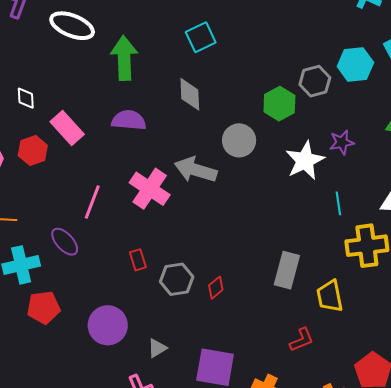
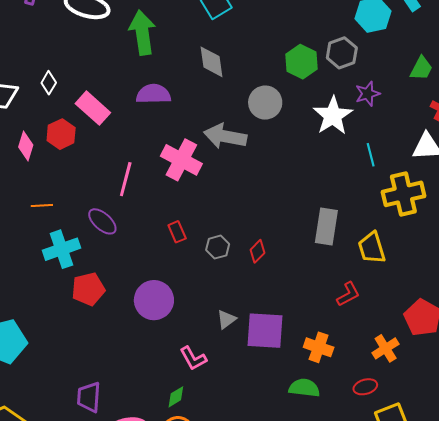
gray hexagon: (315, 81) -> (342, 53), moved
white diamond: (26, 98) -> (49, 83), turned 40
gray hexagon: (177, 279) -> (218, 247), size x0.7
gray triangle: (157, 348) -> (226, 319), moved

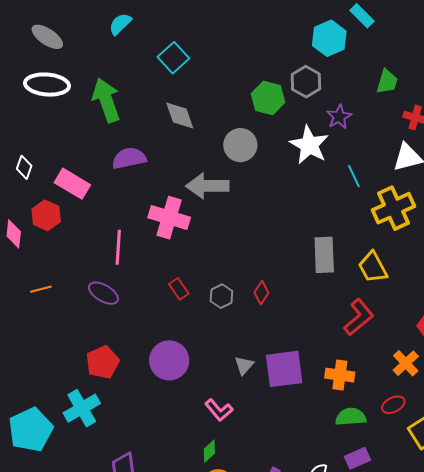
cyan cross: (61, 249) -> (82, 408), moved
red L-shape: (348, 294) -> (359, 317), size x1.4
green semicircle: (304, 388) -> (351, 417), moved

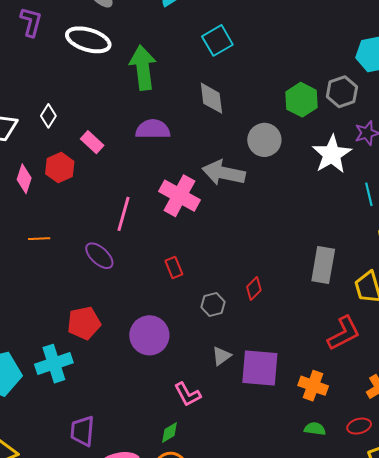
pink rectangle: (72, 184) -> (92, 142), size x0.7
gray hexagon: (221, 296) -> (213, 305), moved
green semicircle: (351, 417) -> (315, 429), size x0.7

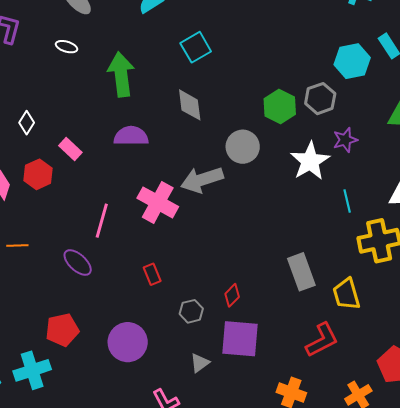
white ellipse: (88, 40) -> (67, 47), size x0.5
gray arrow: (224, 173) -> (202, 180), turned -30
gray rectangle: (323, 265) -> (301, 272), turned -30
purple square: (260, 368) -> (240, 339), moved

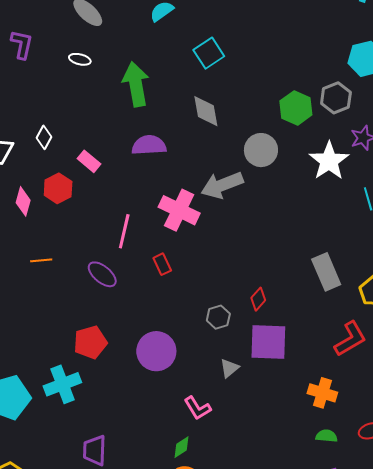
red rectangle: (152, 274) -> (162, 264), moved

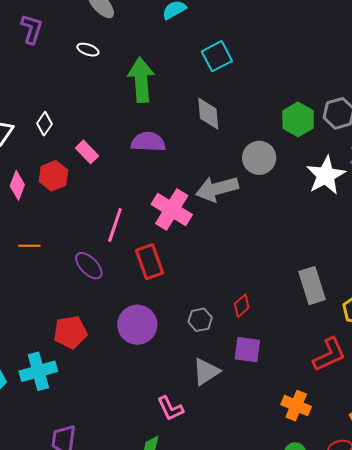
red rectangle: (162, 264) -> (150, 262), size x1.6
purple square: (268, 342) -> (247, 350), size x0.7
purple circle: (156, 351) -> (137, 325), moved
gray triangle: (229, 368) -> (206, 372), size x1.4

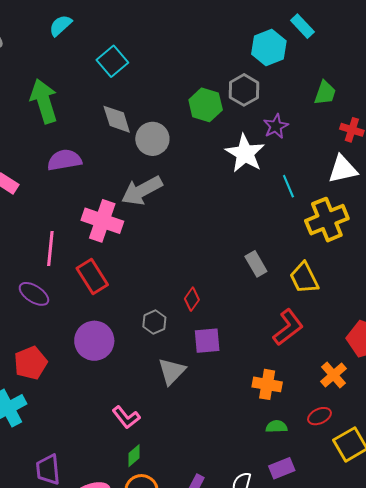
gray circle: (259, 158) -> (152, 139), moved
gray rectangle: (312, 286) -> (256, 264), size x0.7
pink L-shape: (170, 408) -> (126, 417), moved

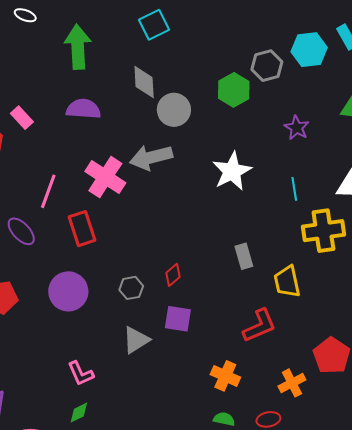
gray hexagon: (244, 90) -> (267, 66), moved
purple star: (276, 126) -> (297, 128), turned -30
white star: (245, 153) -> (232, 171), moved

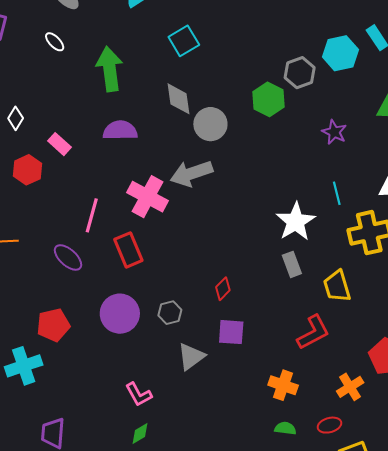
white ellipse: (25, 15) -> (55, 42), turned 30
white star: (232, 171) -> (296, 222), moved
gray hexagon: (131, 288) -> (170, 313), moved

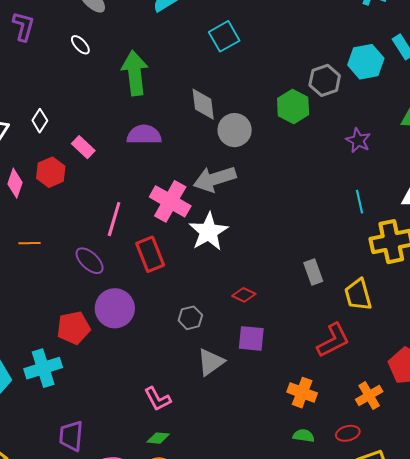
cyan square: (184, 41) -> (224, 36), moved
white star: (296, 222) -> (208, 232), moved
red diamond: (223, 289) -> (244, 295), turned 70
purple circle: (120, 314) -> (115, 308), moved
green diamond: (140, 434) -> (158, 438), turned 35

